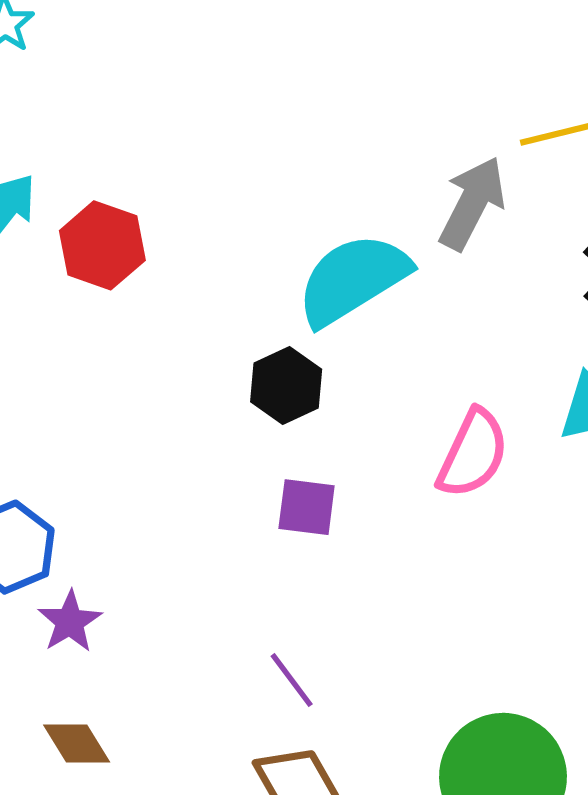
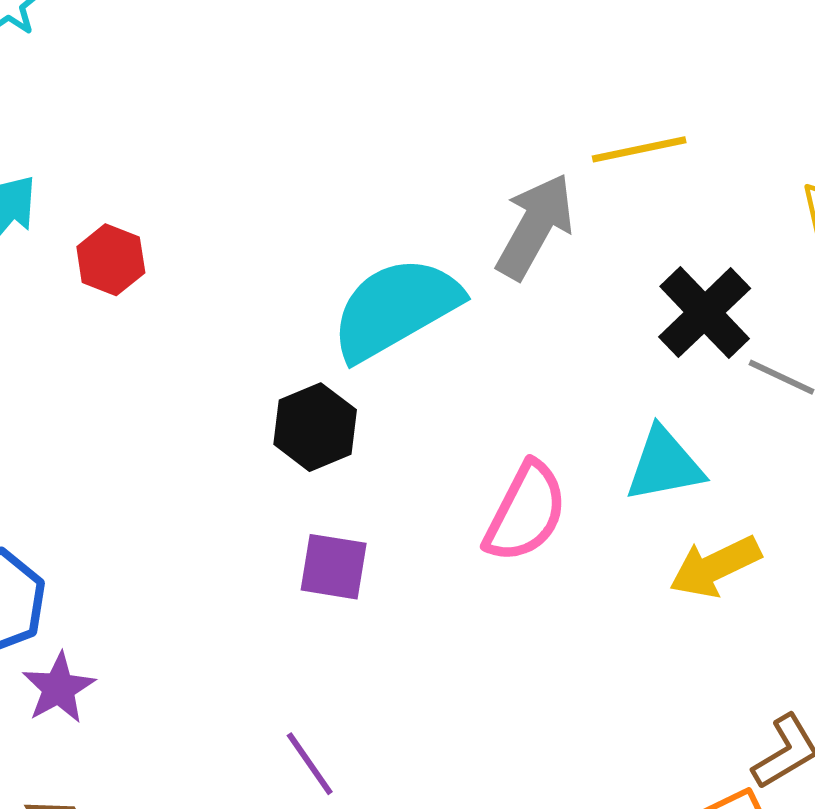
red hexagon: (102, 245) -> (111, 260), size x0.7

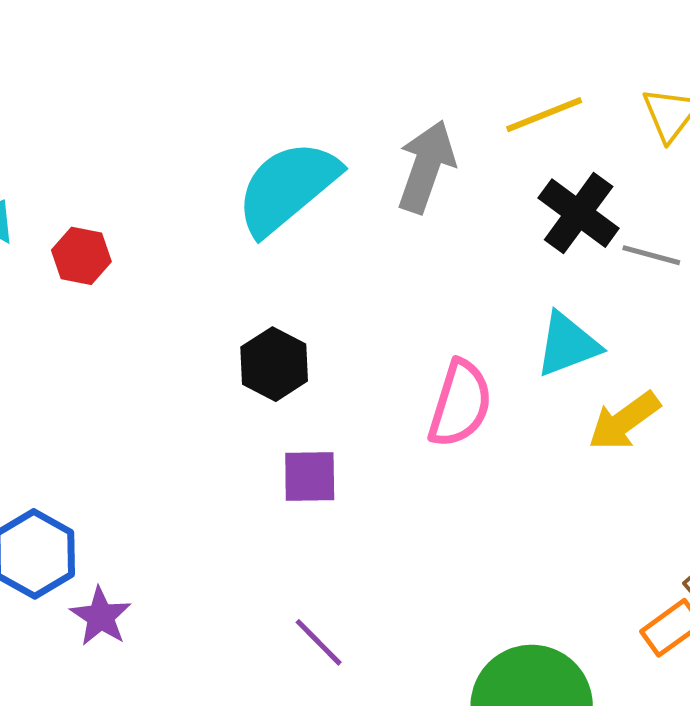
yellow line: (639, 149) -> (544, 115), moved
cyan semicircle: (395, 308) -> (287, 187), moved

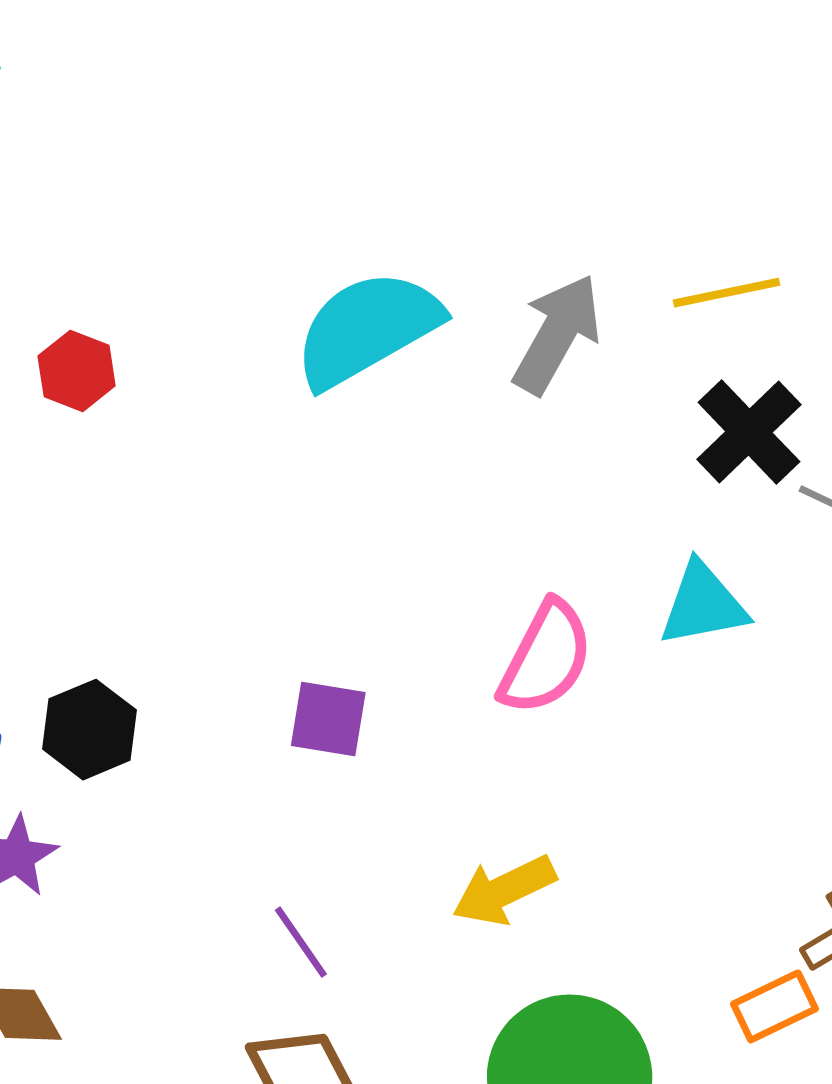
black hexagon: (274, 364) -> (90, 730), moved
yellow arrow: (624, 421) -> (504, 890), moved

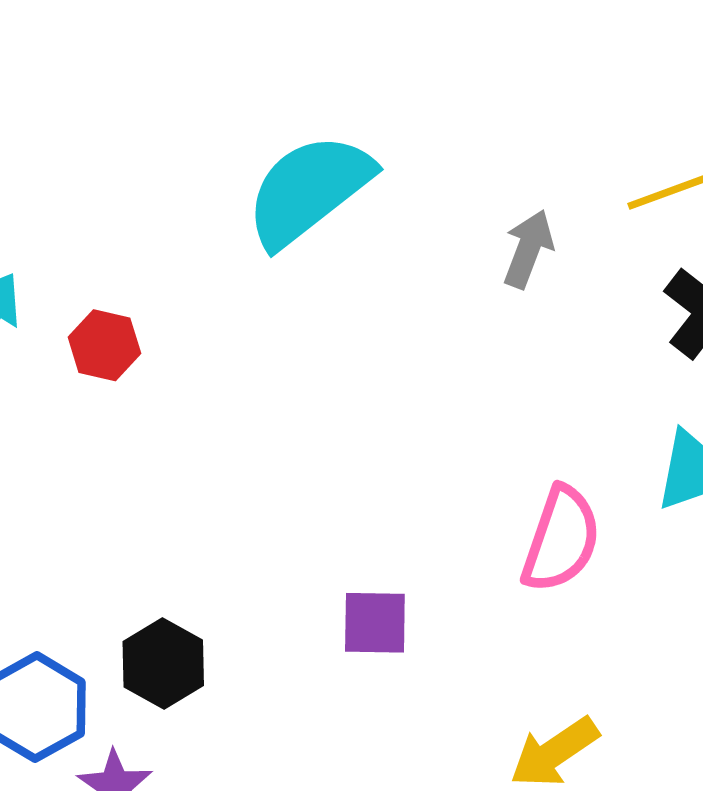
cyan semicircle: (367, 329) -> (309, 190), moved
gray arrow: (557, 334) -> (528, 249), size x0.7

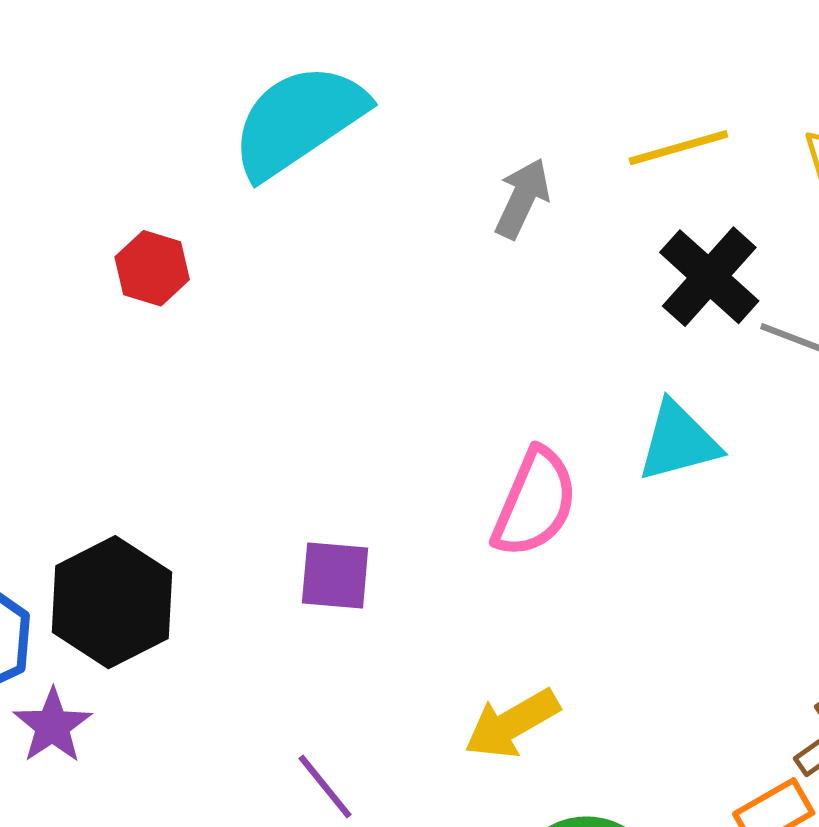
red hexagon: (104, 345) -> (152, 268), moved
black hexagon: (163, 664) -> (112, 602), size x1.4

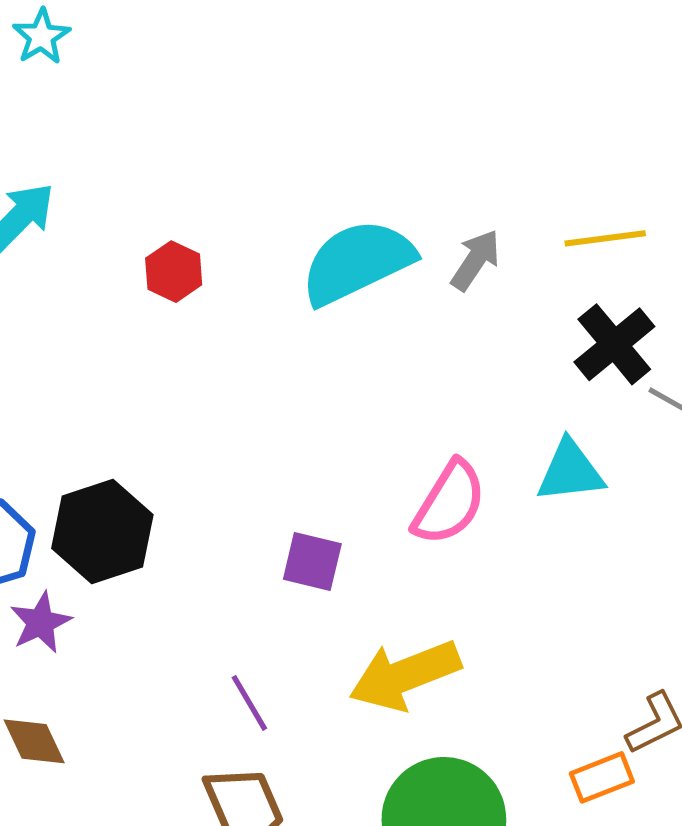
cyan semicircle: (298, 121) -> (357, 262), moved
purple square: (335, 575) -> (312, 562), moved
yellow arrow: (512, 724) -> (405, 675), size x1.4

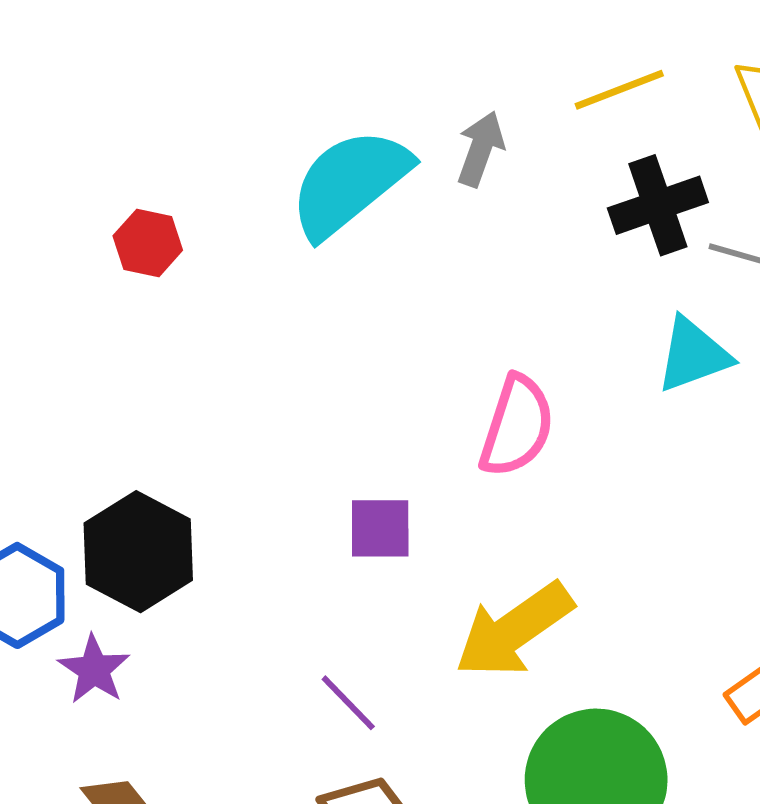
black cross: (614, 344) -> (658, 205), turned 34
cyan triangle: (570, 471) -> (693, 355), moved

